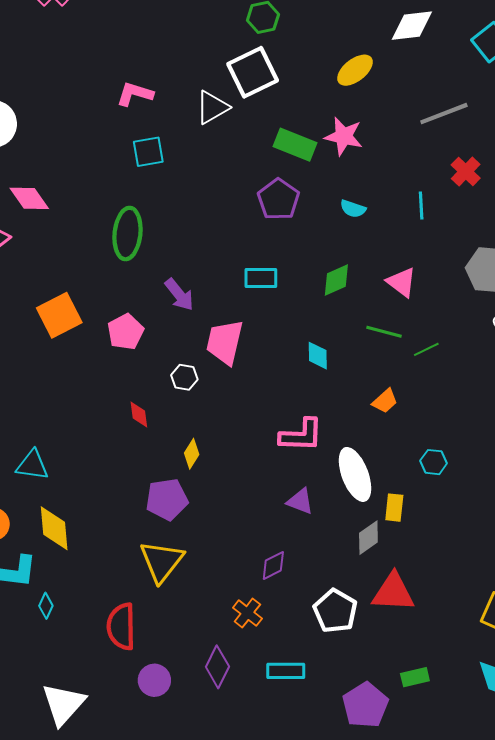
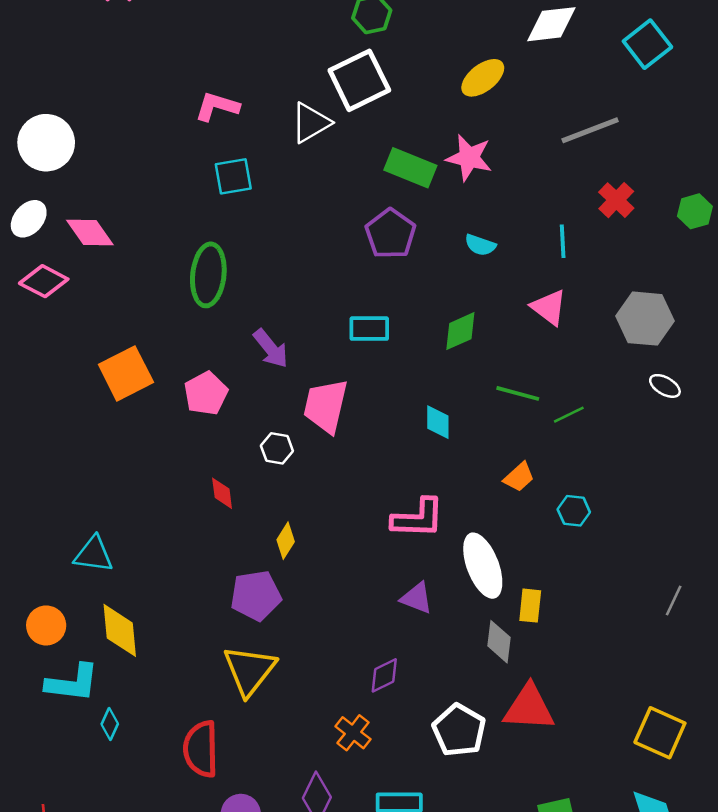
pink triangle: (402, 282) -> (549, 307), moved
cyan hexagon: (434, 462) -> (574, 511), moved
gray diamond: (368, 538) -> (499, 642), turned -48

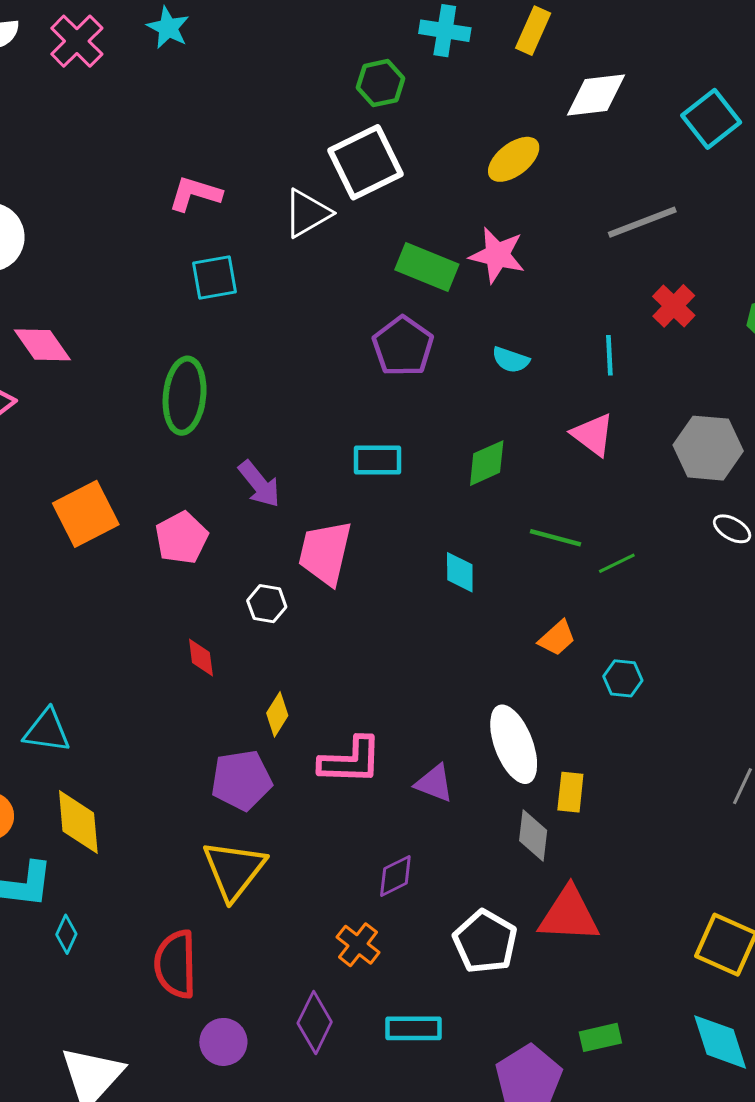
pink L-shape: (418, 518) -> (351, 761), moved

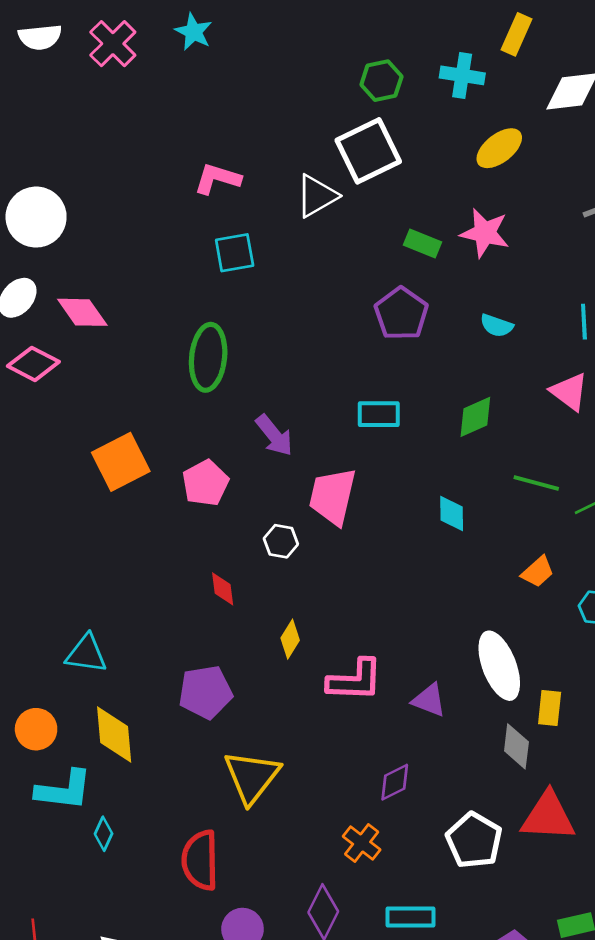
cyan cross: (445, 31) -> (462, 75), moved
green rectangle: (427, 267) -> (422, 244), size x0.7
purple pentagon: (241, 780) -> (205, 692), moved

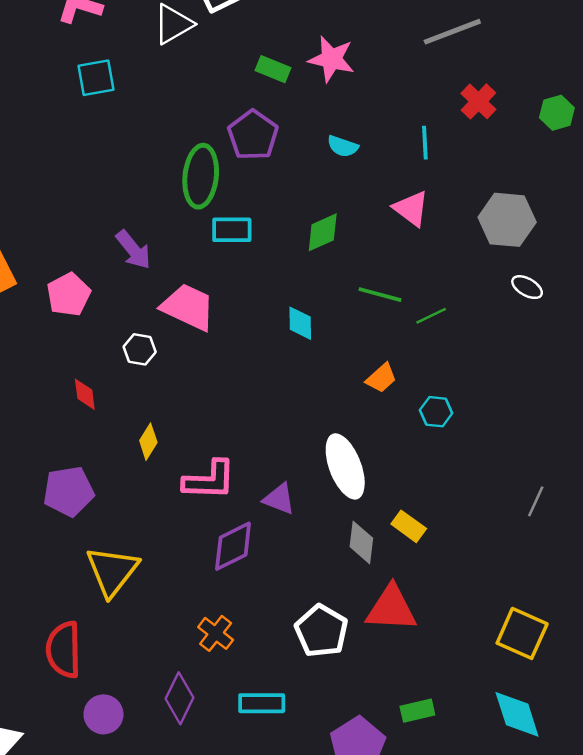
green ellipse: (208, 357) -> (201, 176), moved
pink trapezoid: (333, 496) -> (188, 307), turned 102
yellow rectangle: (550, 708) -> (409, 526), moved, turned -60
purple diamond: (395, 782) -> (233, 546), moved, size x1.4

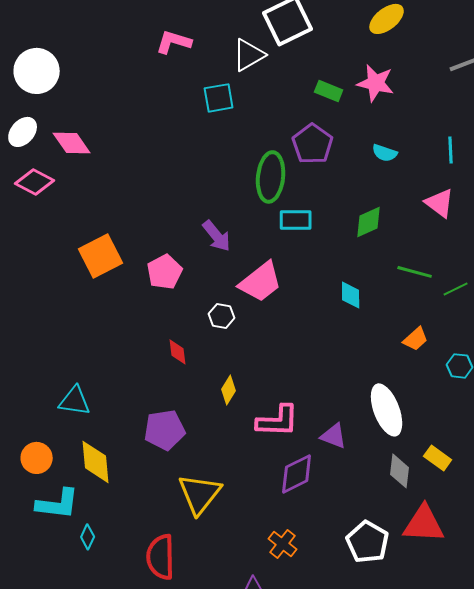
cyan square: (96, 78) -> (219, 98), moved
pink trapezoid: (188, 307) -> (261, 282), turned 117

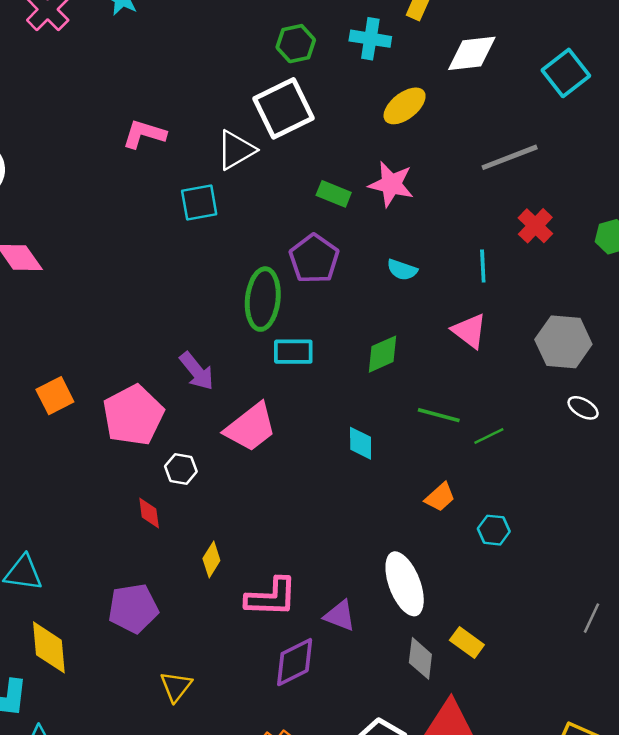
orange square: (101, 256) -> (55, 396), size x0.7
pink pentagon: (165, 272) -> (133, 415), size x1.4
white hexagon: (222, 316) -> (181, 469), moved
yellow triangle: (200, 494) -> (176, 687), size x0.6

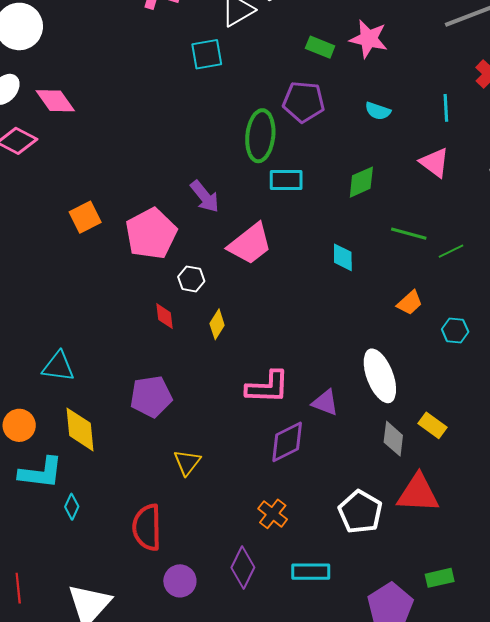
purple pentagon: (314, 259) -> (304, 102), turned -30
yellow diamond: (211, 559) -> (217, 324), moved

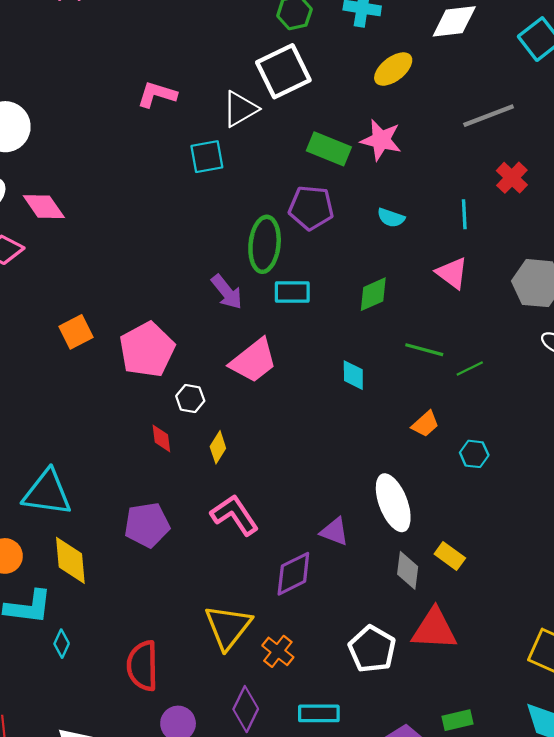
green rectangle: (320, 47) -> (329, 149), size x1.4
purple arrow: (205, 197) -> (227, 292), moved
cyan triangle: (58, 367) -> (47, 493), size x1.4
pink L-shape: (268, 387) -> (235, 515), moved, turned -126
yellow triangle: (187, 462) -> (228, 627), moved, size x1.6

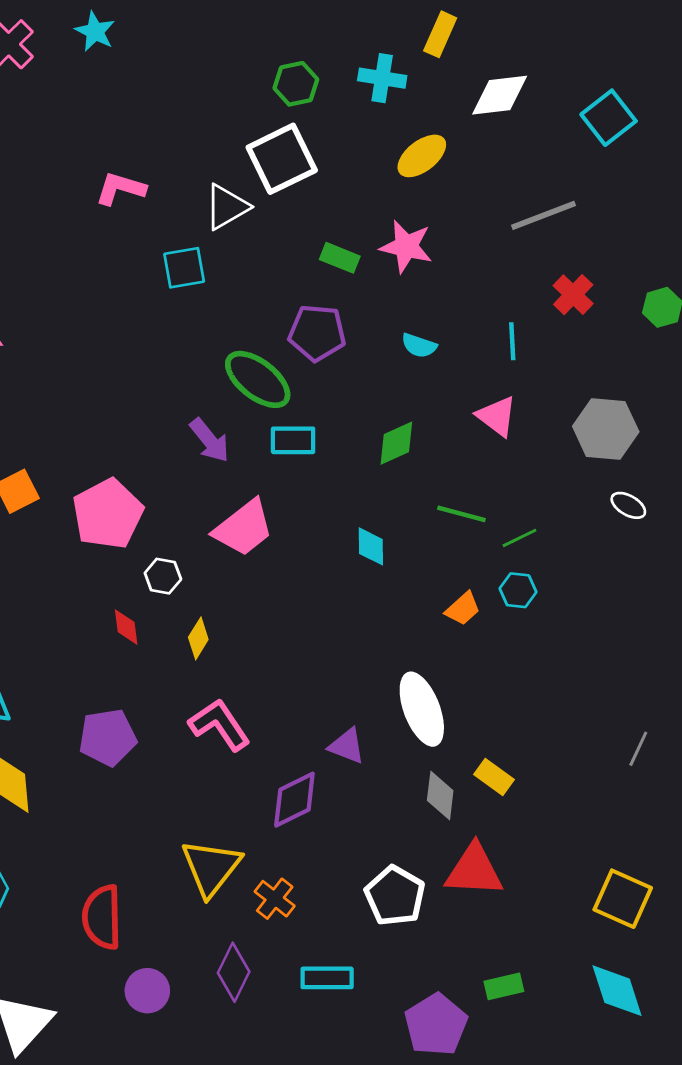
green rectangle: (329, 149) -> (340, 258), size x0.7
green ellipse: (265, 244) -> (258, 379), turned -58
cyan hexagon: (474, 454) -> (518, 590), moved

